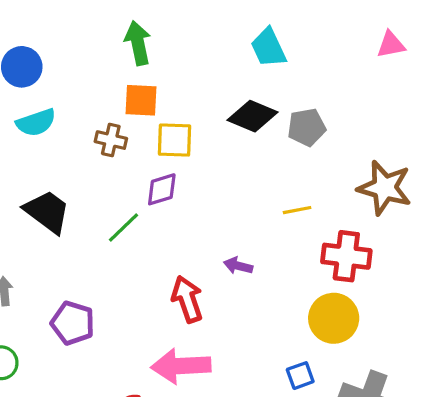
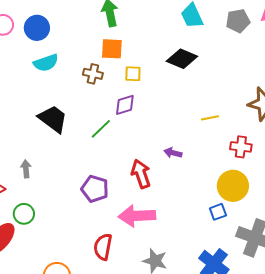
gray pentagon: (307, 127) -> (238, 21), moved
yellow square: (175, 140) -> (133, 74), size x0.7
red cross: (346, 256) -> (241, 147), size x0.7
purple pentagon: (73, 323) -> (95, 189), moved
blue square: (300, 376) -> (218, 212), moved

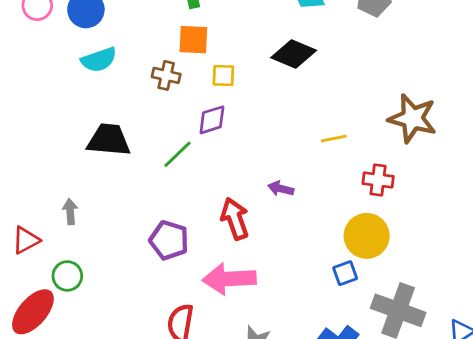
black trapezoid: (53, 119) -> (109, 140), turned -32

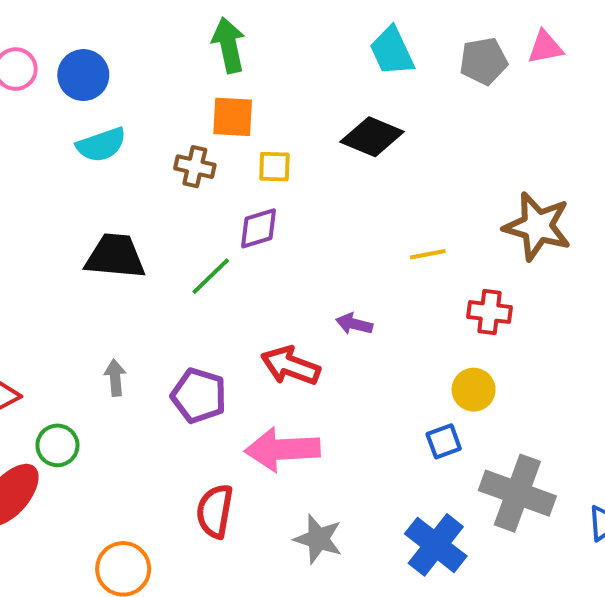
gray arrow: (70, 212) -> (115, 378), moved
red arrow: (235, 219) -> (290, 366), turned -51
yellow circle: (367, 236) -> (474, 390), size x0.7

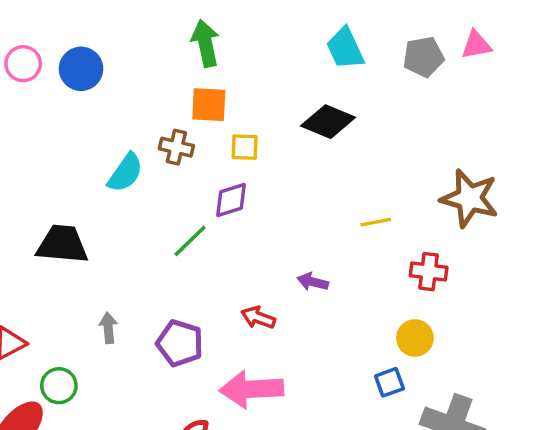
cyan semicircle: (101, 145) -> (125, 173), moved, turned -36
black trapezoid: (115, 256) -> (62, 244), moved
red arrow: (290, 366) -> (258, 318), size x0.7

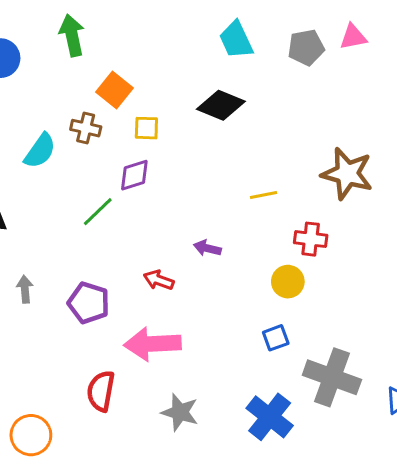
green arrow: (205, 43) -> (72, 35), moved
orange square: (209, 105) -> (115, 90), turned 36
yellow circle: (415, 338) -> (288, 282), moved

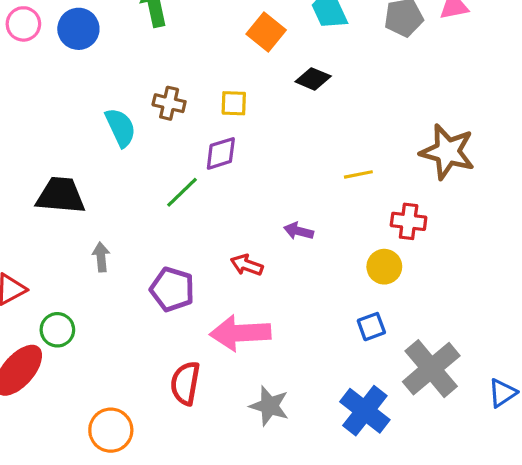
orange square: (115, 90) -> (266, 32), moved
black diamond: (221, 105) -> (313, 79), size x0.7
cyan semicircle: (40, 151) -> (120, 128), turned -60
gray arrow: (25, 289) -> (101, 257), moved
gray cross: (332, 377) -> (431, 369), turned 30

